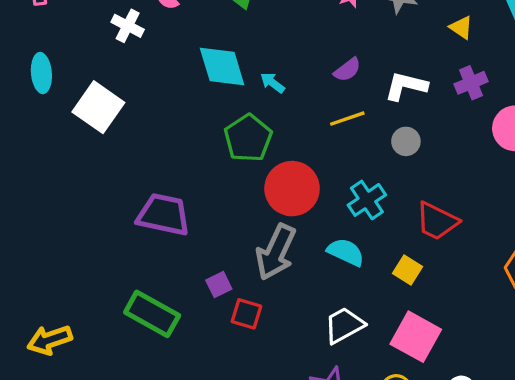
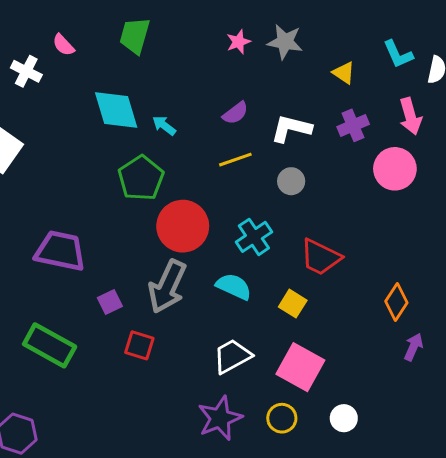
purple square: (219, 285) -> (110, 302), moved

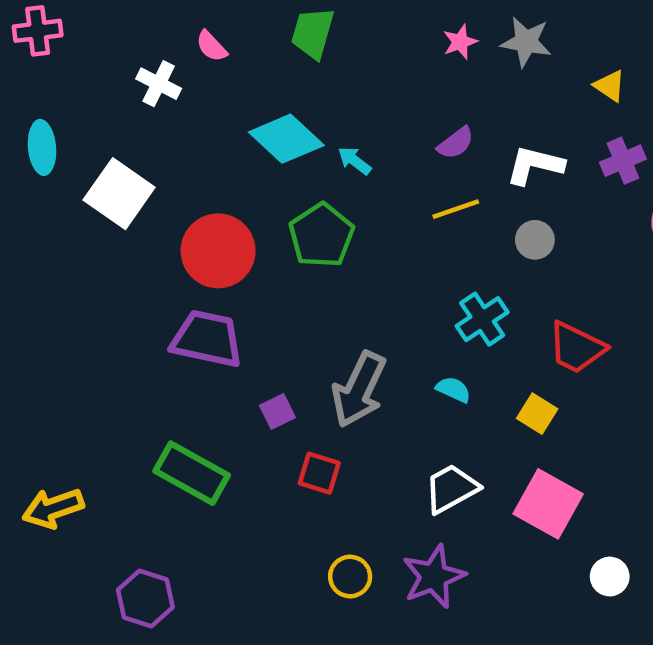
cyan diamond: (116, 110) -> (286, 139), turned -30
red circle: (183, 226) -> (218, 251), moved
cyan semicircle: (234, 287) -> (453, 389), size x0.7
yellow circle: (282, 418) -> (350, 577), moved

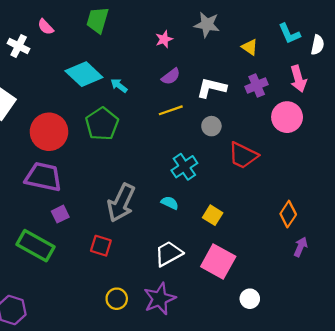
pink star: (460, 42) -> (164, 39), moved
red trapezoid: (577, 348) -> (243, 155), moved
purple square: (277, 411) -> (60, 214), moved

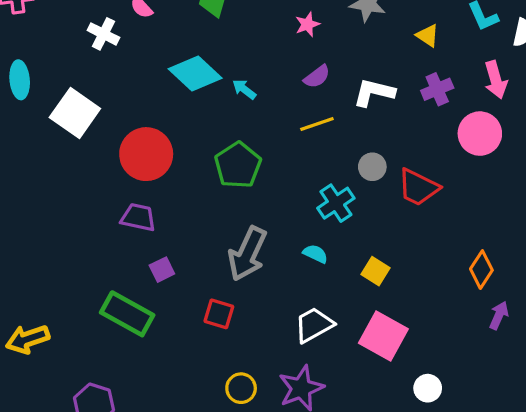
green pentagon: (102, 124) -> (238, 165), moved
gray circle: (211, 126) -> (372, 167), moved
purple trapezoid: (43, 177) -> (138, 217), size x0.7

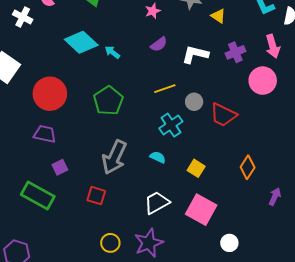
yellow triangle: (428, 35) -> (218, 16), moved
yellow line: (317, 124) -> (165, 89), moved
orange diamond: (481, 270) -> (248, 167), moved

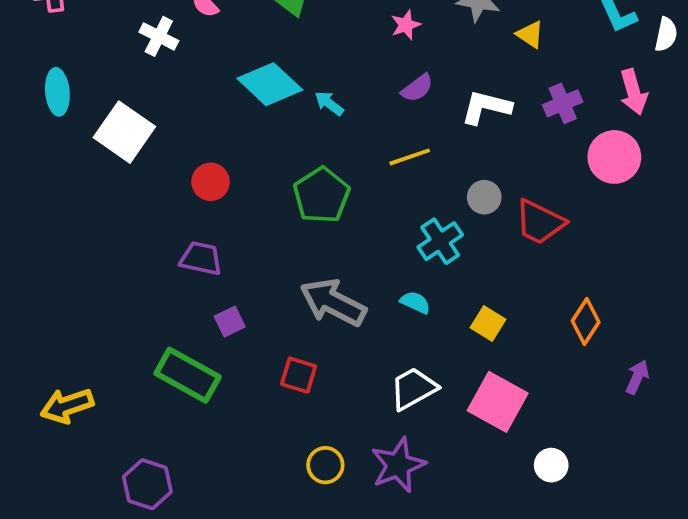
yellow line: (165, 89) -> (410, 157), moved
red circle: (50, 94) -> (211, 182), size x0.6
gray arrow: (114, 157) -> (333, 302), turned 92

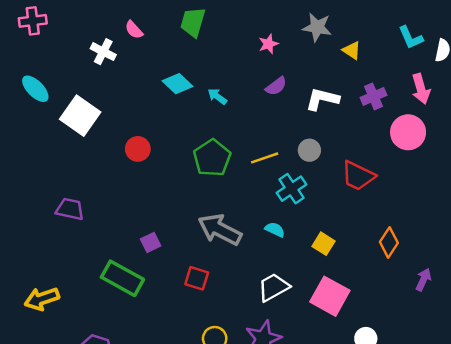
cyan diamond: (270, 84) -> (178, 84), size x0.7
cyan ellipse: (57, 92) -> (35, 89), turned -40
yellow line: (410, 157) -> (265, 158), moved
gray circle: (484, 197) -> (309, 150), moved
purple trapezoid: (201, 258) -> (70, 209), moved

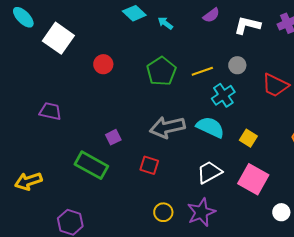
gray arrow: (220, 230) -> (167, 127), turned -40
cyan semicircle: (275, 230) -> (210, 127), size x1.8

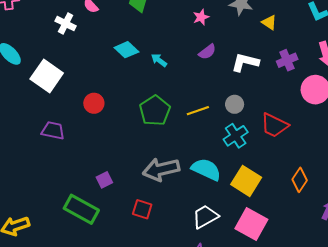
cyan cross: (223, 95) -> (236, 136), moved
purple trapezoid: (50, 111) -> (53, 131), moved
yellow square: (248, 138) -> (246, 181), size x1.6

